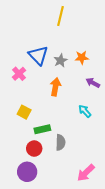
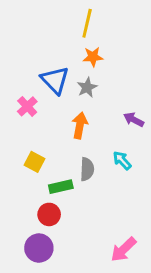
orange star: (82, 57) -> (93, 57), moved
gray semicircle: (61, 142) -> (87, 169), moved

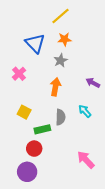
yellow line: (87, 23) -> (61, 16), turned 36
blue triangle: (55, 80) -> (35, 43), moved
pink arrow: (124, 249) -> (86, 160), moved, turned 90

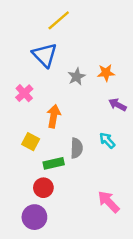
yellow line: (61, 16) -> (59, 20), moved
orange star: (65, 39) -> (106, 73), moved
orange arrow: (55, 87) -> (54, 116), moved

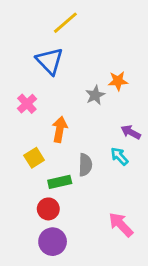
gray star: (77, 77) -> (95, 95), moved
purple arrow: (117, 105) -> (131, 132), moved
yellow square: (31, 142) -> (34, 158), turned 30
purple circle: (34, 217) -> (53, 242), moved

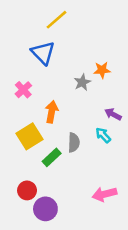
yellow square: (34, 158) -> (29, 136), size x1.5
green rectangle: (60, 182) -> (52, 157), turned -30
red circle: (48, 209) -> (27, 190), moved
pink arrow: (121, 225) -> (104, 194), turned -60

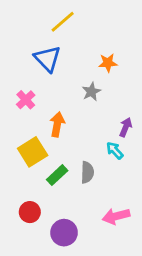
orange star: (102, 70) -> (108, 63), moved
purple arrow: (113, 114) -> (126, 127), turned 84
gray semicircle: (74, 143) -> (87, 172), moved
purple circle: (45, 209) -> (64, 233), moved

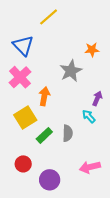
blue triangle: (48, 59) -> (23, 45), moved
orange star: (108, 63) -> (92, 50), moved
gray star: (91, 92) -> (71, 71), size x1.5
pink cross: (26, 100) -> (20, 77), size x1.5

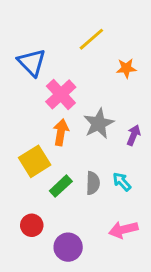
yellow line: (49, 17) -> (91, 39), moved
gray star: (71, 71) -> (99, 123), moved
pink cross: (20, 77) -> (61, 94), moved
cyan arrow: (89, 116) -> (122, 182), moved

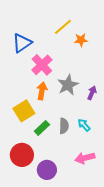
blue triangle: (32, 62) -> (22, 43), turned 40
orange star: (126, 68) -> (81, 40), moved
red circle: (32, 225) -> (22, 155), size x1.5

